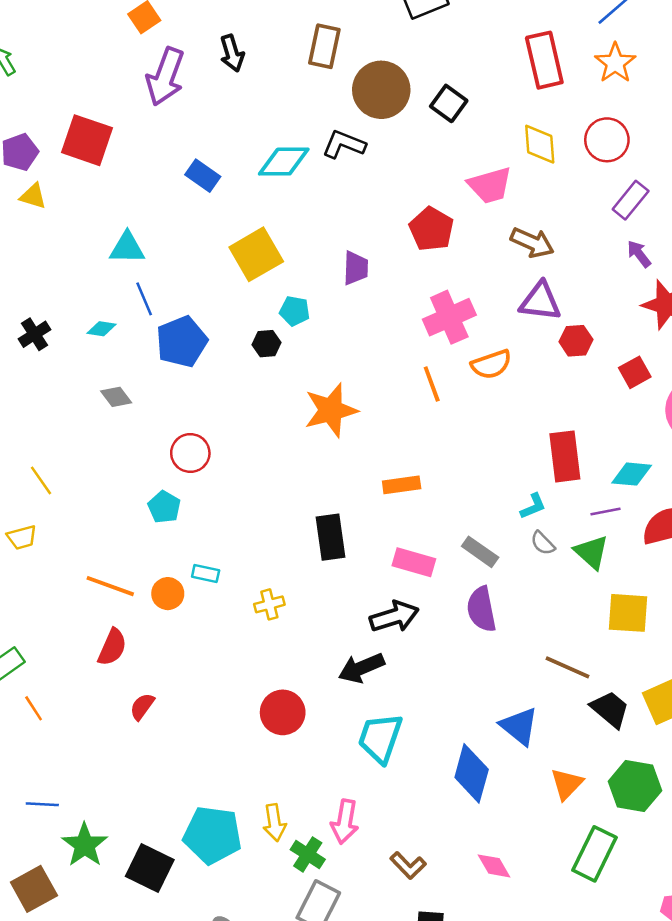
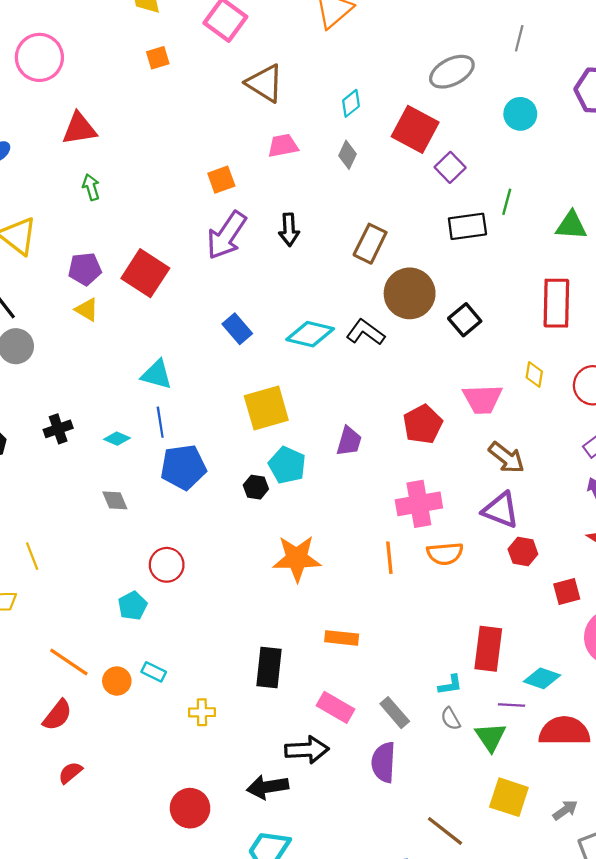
yellow diamond: (540, 144) -> (534, 374), size x0.7
cyan pentagon: (295, 311) -> (287, 465), size x1.4

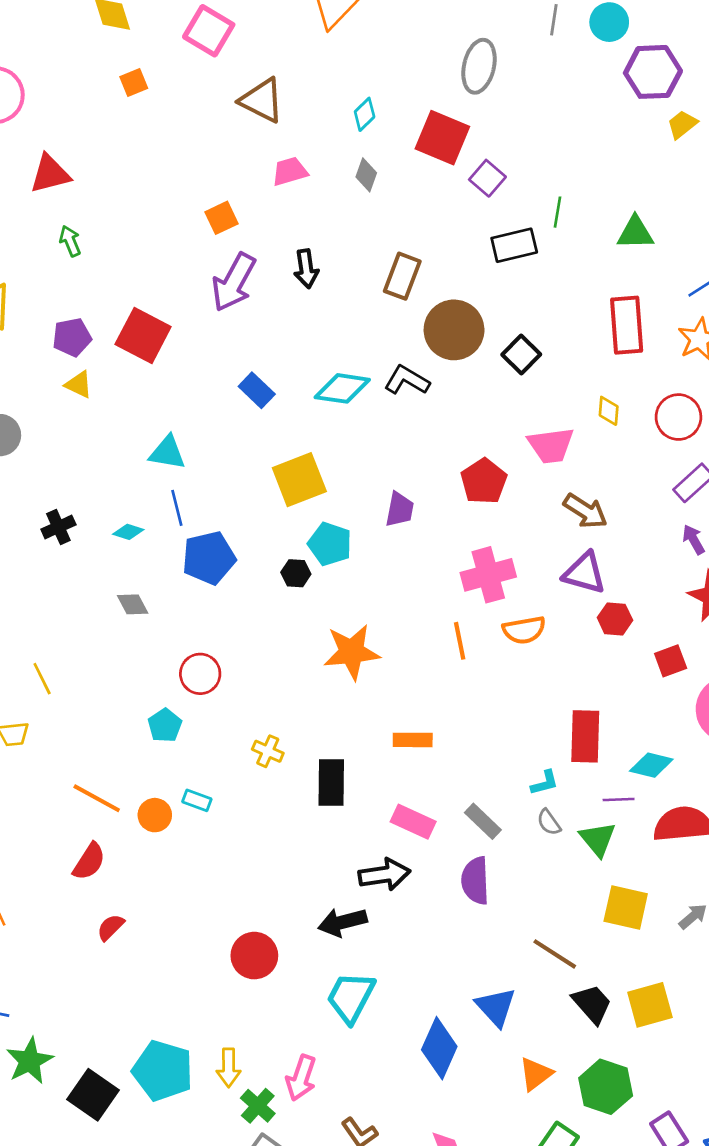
gray ellipse: (452, 72) -> (479, 66), turned -45
cyan circle: (520, 114) -> (609, 22), moved
yellow cross: (202, 712) -> (268, 751), moved, turned 30

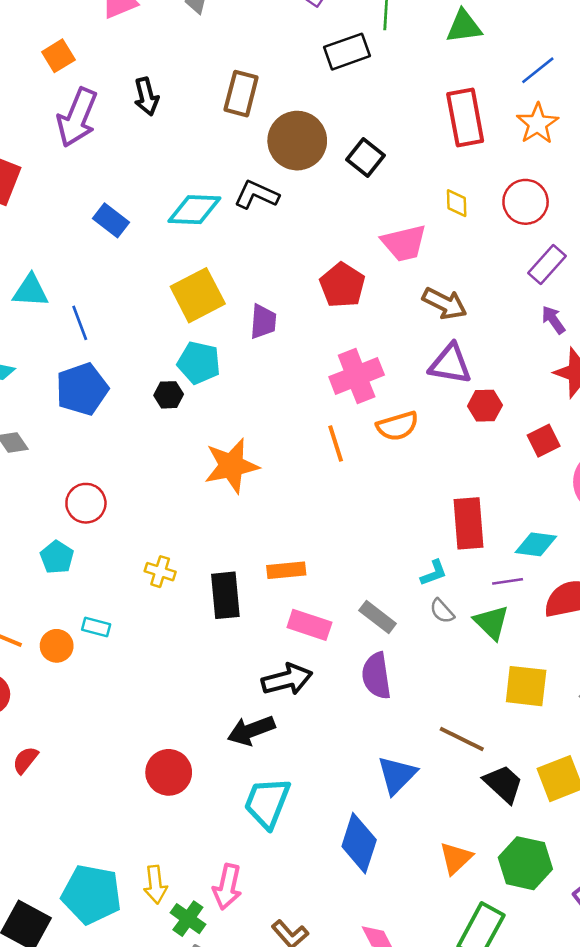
yellow square: (299, 480) -> (198, 295), moved
blue line: (177, 508) -> (80, 323), moved
orange rectangle: (413, 740) -> (286, 570), moved
blue triangle: (496, 1007) -> (397, 775), moved, turned 33

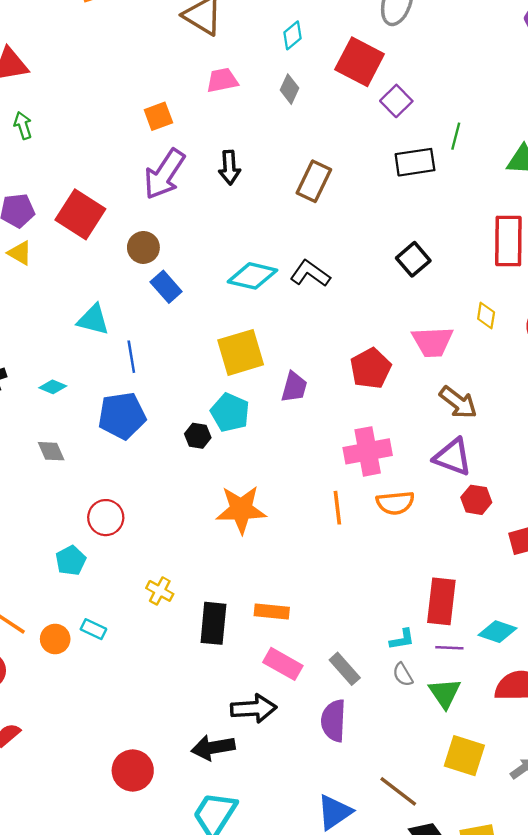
brown circle: (297, 141) -> (143, 247), moved, size x0.6
blue rectangle: (111, 220) -> (166, 287), moved
purple line: (508, 581) -> (449, 648), moved

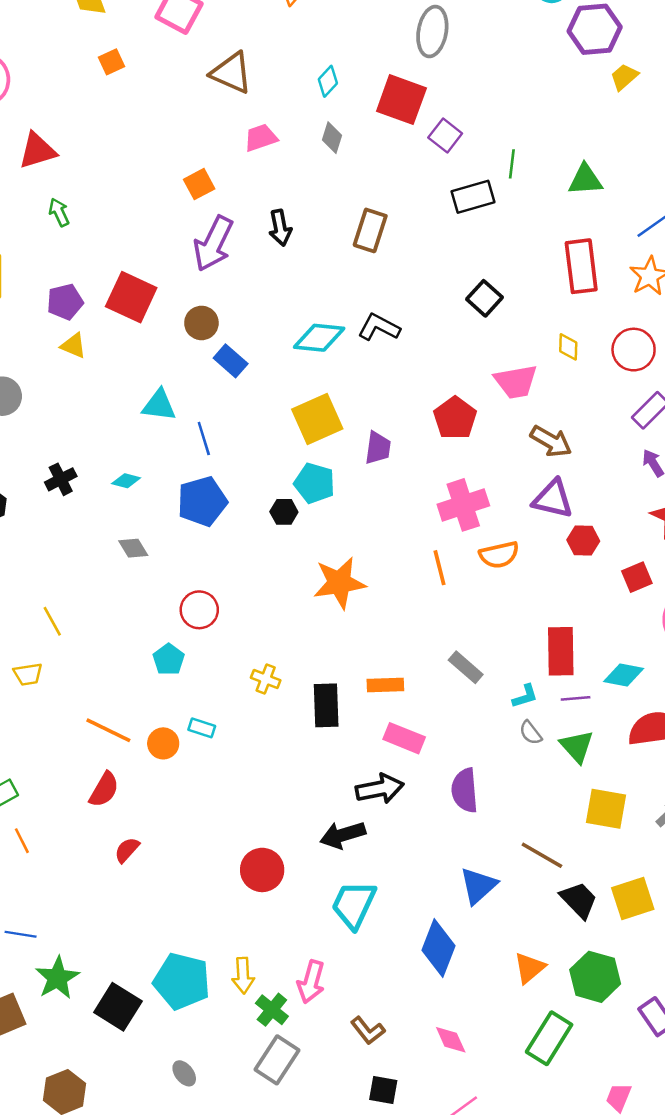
gray rectangle: (345, 669) -> (466, 667), moved

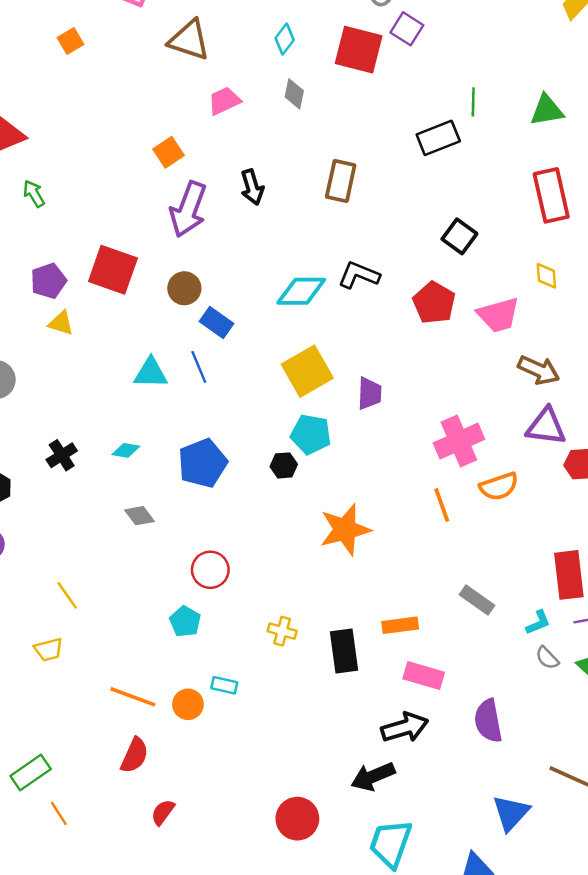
purple square: (445, 135) -> (407, 29), moved
red pentagon: (455, 418) -> (434, 303), moved
blue line: (204, 439) -> (199, 367), moved

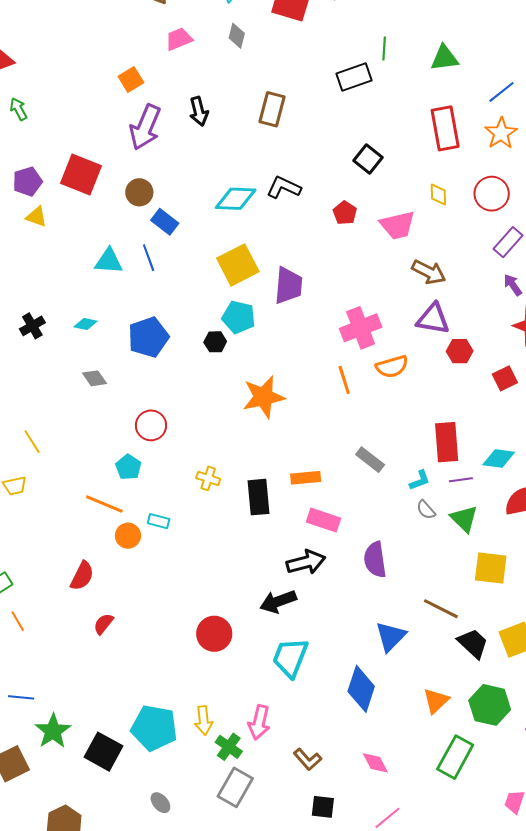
red pentagon: (434, 303) -> (345, 213), size x0.7
purple trapezoid: (370, 393) -> (288, 285), size x1.4
orange line: (133, 697) -> (104, 504), moved

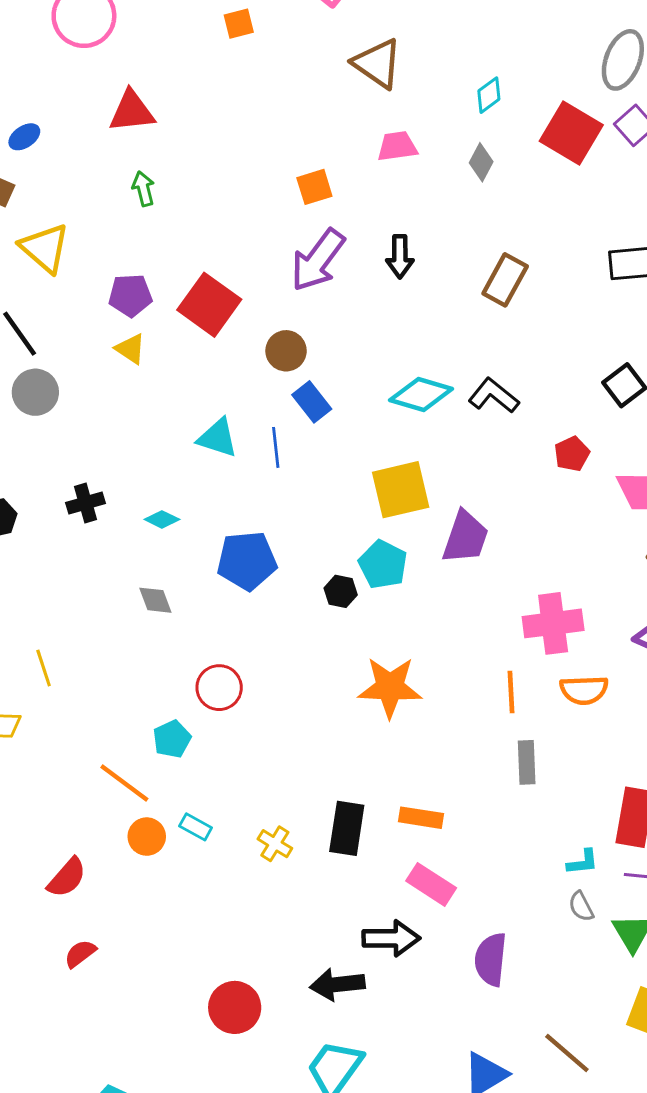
gray rectangle: (370, 460) -> (527, 762), moved, turned 36
yellow cross: (208, 478) -> (275, 844), moved

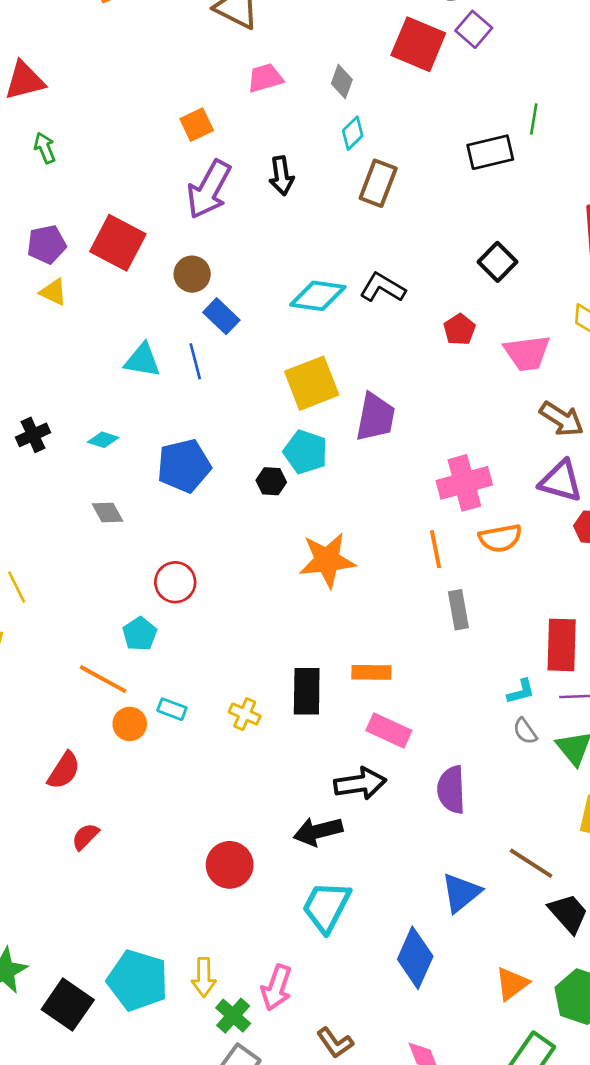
cyan diamond: (489, 95) -> (353, 133), moved

